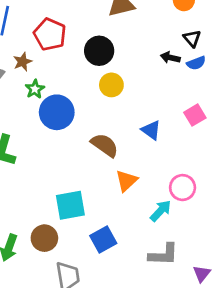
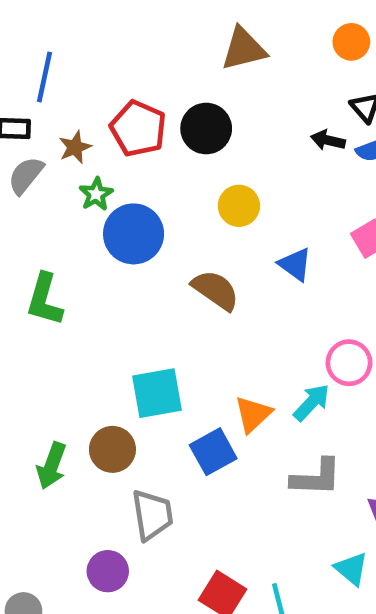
red pentagon: (50, 34) -> (138, 129), moved
yellow circle: (111, 85) -> (239, 206), moved
orange triangle: (126, 181) -> (253, 414), moved

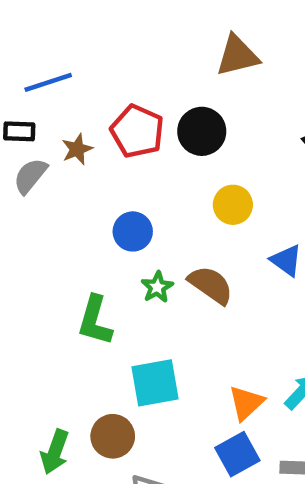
blue line: (45, 77) -> (48, 82), turned 60
green star: (96, 194) -> (157, 287), moved
blue circle: (134, 234) -> (133, 231), size x0.7
green L-shape: (45, 299) -> (95, 321), moved
blue square: (213, 452) -> (237, 454), moved

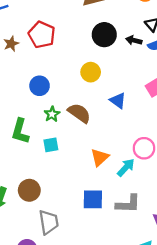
black circle: (202, 131) -> (104, 35), moved
cyan square: (155, 383) -> (51, 145), moved, size x0.6
orange triangle: (246, 403) -> (100, 157), moved
blue square: (237, 454) -> (93, 199), turned 30

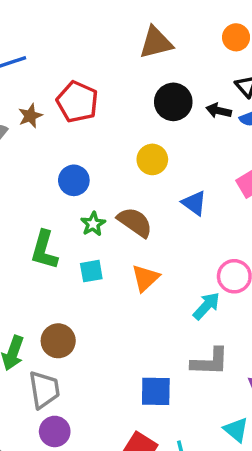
orange triangle: (100, 157) -> (145, 278), moved
blue square: (93, 199) -> (156, 391), moved
gray trapezoid: (49, 222) -> (44, 390), moved

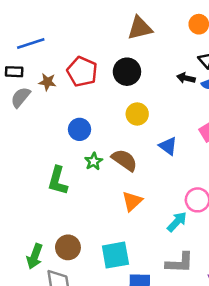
black circle: (173, 102) -> (127, 72), moved
brown star: (30, 116) -> (47, 82), turned 30
cyan square: (91, 271) -> (115, 255), moved, size x1.6

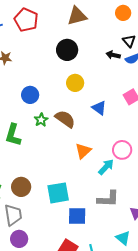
red pentagon: (82, 72) -> (26, 20), moved
orange triangle: (132, 201) -> (83, 151), moved

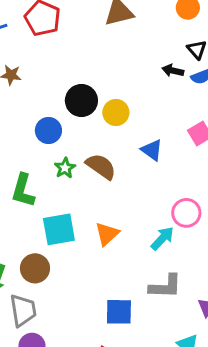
black circle: (67, 50) -> (81, 101), moved
orange triangle: (83, 151) -> (107, 234), moved
cyan square: (58, 193) -> (59, 229), moved

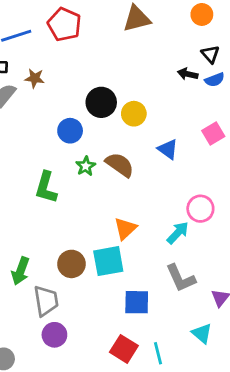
cyan square: (59, 229) -> (108, 261), moved
brown circle: (35, 268) -> (71, 264), moved
gray L-shape: (165, 286) -> (181, 278), turned 64

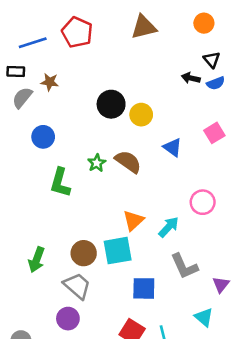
blue circle: (70, 131) -> (43, 137), moved
cyan arrow: (178, 233) -> (169, 227), moved
gray trapezoid: (46, 301) -> (77, 286), moved, turned -40

